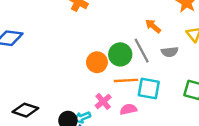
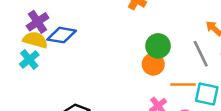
green circle: (120, 54) -> (158, 46), moved

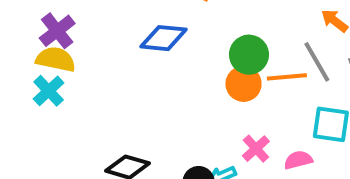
blue diamond: (62, 35) -> (163, 38), moved
orange line: (183, 85) -> (287, 77), moved

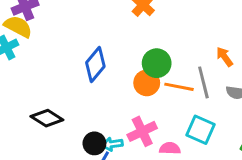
blue diamond: (163, 38) -> (95, 65), moved, turned -72
pink cross: (256, 149) -> (142, 131), size x1.4

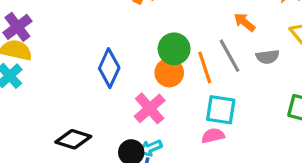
orange line: (179, 87) -> (205, 67), turned 76
cyan square: (200, 130) -> (221, 110), moved
pink cross: (142, 131) -> (150, 108), moved

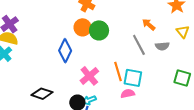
green circle: (174, 49) -> (99, 30), moved
orange line: (205, 67) -> (118, 72), moved
orange circle: (169, 73) -> (83, 27), moved

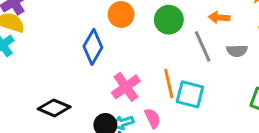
orange arrow: (149, 25) -> (219, 17), turned -40
green circle: (99, 30) -> (169, 20), moved
pink semicircle: (128, 94) -> (153, 118), moved, turned 72

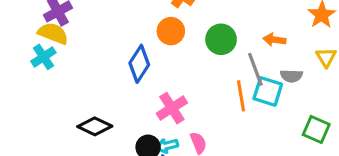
orange line: (169, 83) -> (241, 96), moved
cyan square: (190, 94) -> (268, 91), moved

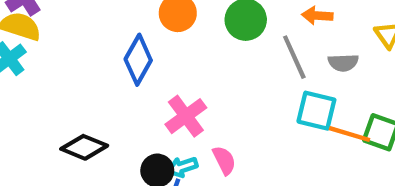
cyan square: (268, 91) -> (316, 111), moved
orange line: (241, 96) -> (349, 134), moved, turned -60

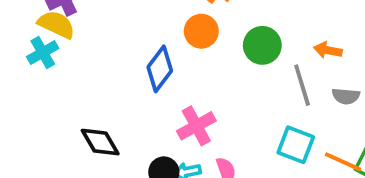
cyan square: (316, 111) -> (296, 145), moved
black diamond: (84, 147) -> (100, 142), turned 30

